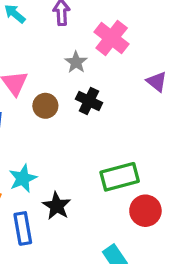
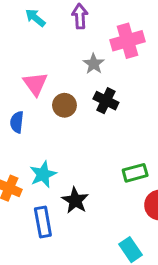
pink cross: (112, 38) -> (127, 41), turned 36
green rectangle: (120, 177) -> (135, 173), size x0.7

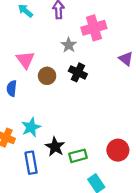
green rectangle: (135, 173) -> (78, 156), moved

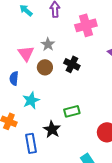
gray star: (69, 45) -> (48, 44), moved
cyan star: (31, 127) -> (31, 100), moved
green rectangle: (78, 156) -> (72, 111), moved

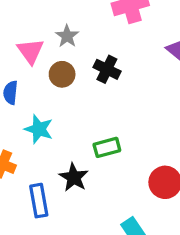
cyan star: (31, 100) -> (39, 129), turned -30

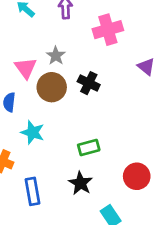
brown circle: (62, 74) -> (52, 87), size x1.4
black star: (74, 177) -> (80, 183), moved

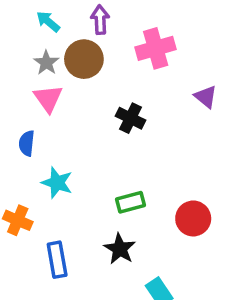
gray star: (56, 56) -> (46, 63), moved
brown circle: (52, 87) -> (84, 59), moved
red circle: (137, 176) -> (193, 218), moved

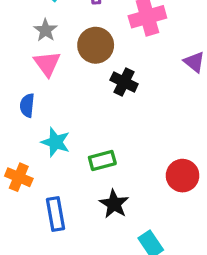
brown circle: (84, 59) -> (96, 45), moved
green rectangle: (130, 202) -> (102, 161), moved

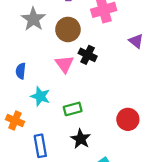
gray star: (45, 30) -> (33, 19), size x1.5
pink triangle: (47, 64) -> (65, 64), moved

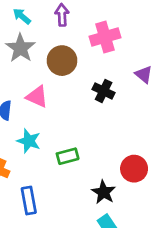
black cross: (88, 55) -> (104, 91), moved
pink triangle: (65, 64) -> (37, 97), moved, turned -30
black star: (81, 139) -> (104, 192), moved

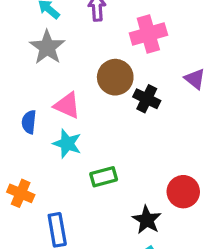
brown circle: (62, 61) -> (115, 77), moved
cyan star: (29, 141) -> (67, 144), moved

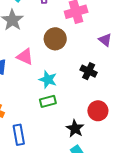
black cross: (147, 99) -> (89, 71), moved
cyan star: (67, 144) -> (48, 80), moved

